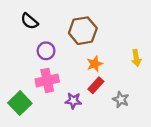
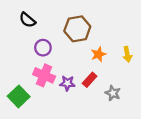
orange star: (95, 64) -> (98, 54), moved
pink cross: (47, 80) -> (44, 75), turned 35
purple star: (73, 101) -> (67, 83), moved

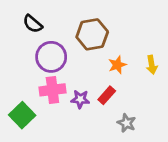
purple circle: (43, 48) -> (51, 57), size x1.5
pink cross: (44, 75) -> (52, 90), turned -30
gray star: (113, 93) -> (127, 123), moved

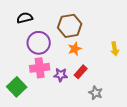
black semicircle: (33, 24) -> (25, 18), turned 126
orange star: (117, 65) -> (75, 49), moved

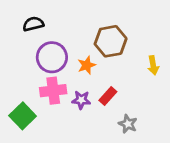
brown hexagon: (70, 26) -> (111, 41), moved
orange star: (75, 49) -> (87, 65), moved

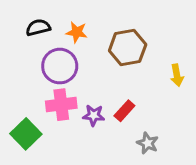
orange star: (87, 65) -> (77, 32), moved, turned 30

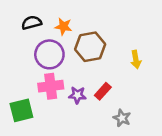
brown hexagon: (128, 48) -> (90, 47), moved
yellow arrow: (177, 75) -> (136, 60), moved
green square: (26, 134) -> (21, 110), turned 30

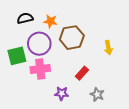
purple star: (77, 95) -> (62, 93), moved
green square: (21, 110) -> (17, 56), moved

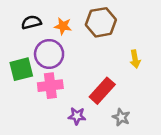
brown hexagon: (72, 38) -> (101, 22), moved
red rectangle: (82, 73) -> (102, 91), size x1.5

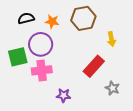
yellow arrow: (135, 59) -> (111, 39), moved
red rectangle: (102, 91) -> (94, 66), moved
gray star: (121, 117) -> (112, 88), moved

